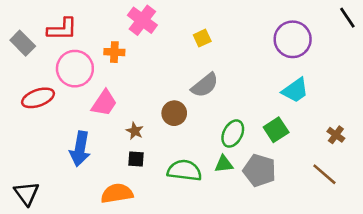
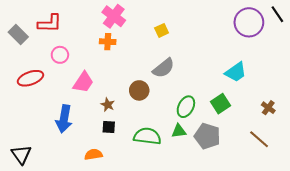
purple circle: (293, 39) -> (249, 22), moved
orange cross: (114, 52) -> (108, 42), moved
pink circle: (75, 69) -> (60, 55), size x0.6
orange semicircle: (117, 193) -> (93, 154), size x0.7

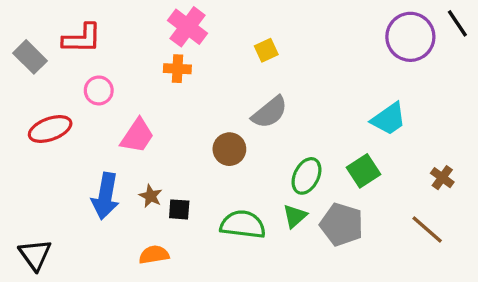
brown star: (108, 105) -> (151, 196), moved
green triangle: (179, 131) -> (295, 216), turned -35

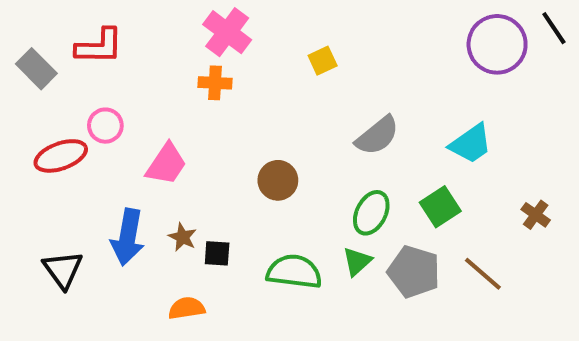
pink circle: (99, 90) -> (105, 126), moved
gray semicircle: (270, 112) -> (377, 136), moved
brown line: (427, 230) -> (483, 274), moved
black triangle: (35, 255) -> (63, 270), moved

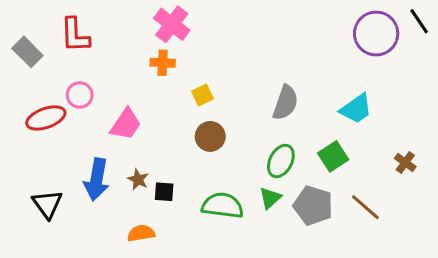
red L-shape: (99, 46) -> (75, 35), turned 87
yellow square: (323, 61) -> (203, 95), moved
gray semicircle: (377, 136) -> (285, 103), turned -32

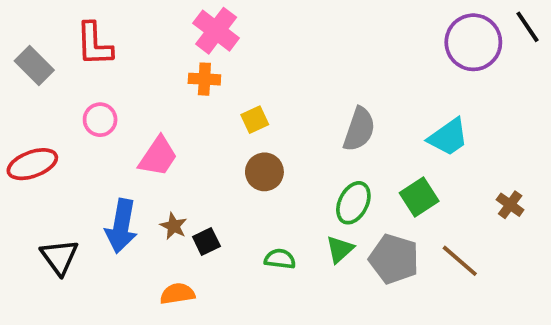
red ellipse: (46, 118) -> (32, 164), moved
black square: (164, 192) -> (206, 241), turned -30
green semicircle: (223, 206) -> (280, 259), size x0.6

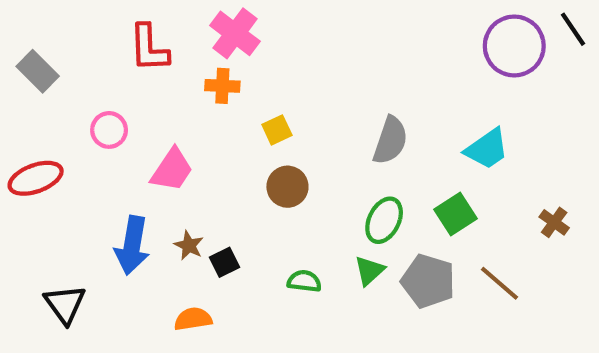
red L-shape: (94, 44) -> (149, 48), moved
black triangle: (59, 257) -> (65, 304), moved

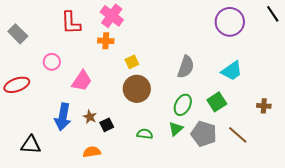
purple circle: (514, 46) -> (230, 22), moved
brown circle: (287, 187) -> (137, 89), size x1.4
brown cross: (554, 222) -> (264, 106), turned -32
black triangle: (65, 304) -> (31, 145), turned -50

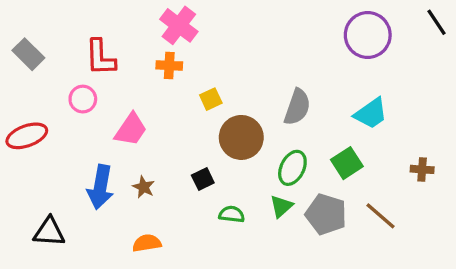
red L-shape: (71, 23) -> (100, 57), moved
brown circle: (137, 89) -> (241, 137), moved
black square: (107, 125) -> (203, 179), moved

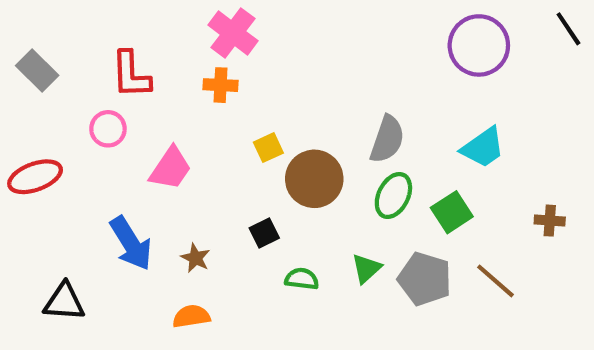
yellow square: (211, 99) -> (268, 148), moved
green ellipse: (292, 168) -> (393, 196), moved
blue arrow: (100, 187) -> (131, 243), turned -42
brown star: (144, 187) -> (195, 258), moved

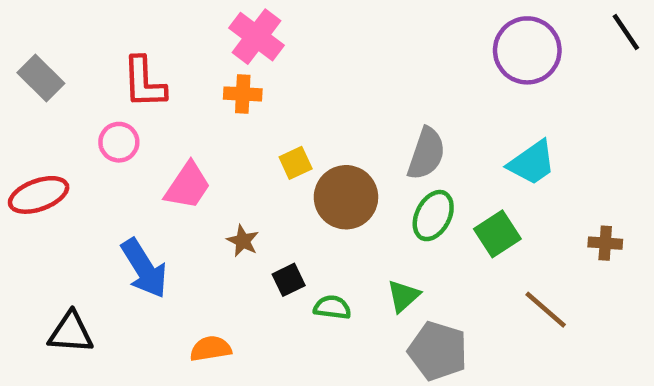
black square: (264, 233) -> (289, 280), moved
brown star: (195, 258) -> (243, 241), moved
gray pentagon: (425, 279) -> (438, 351), moved

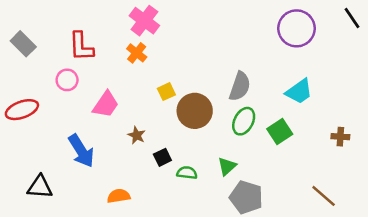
orange cross: (243, 94) -> (137, 53), turned 36
brown line: (546, 310) -> (324, 196), moved

